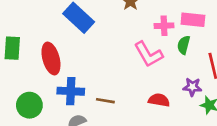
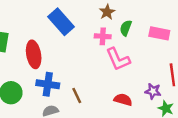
pink cross: (164, 26) -> (103, 36), moved
green semicircle: (184, 45) -> (126, 28), moved
brown line: (105, 101) -> (77, 95), turned 49

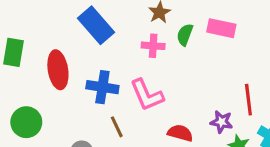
pink rectangle: (159, 33) -> (221, 28), moved
pink L-shape: (118, 59) -> (147, 95), moved
blue cross: (48, 84) -> (102, 87), moved

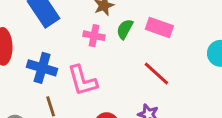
red line: (248, 100) -> (156, 74), moved, turned -48

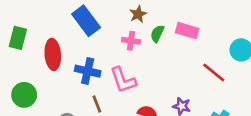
red line: (156, 74) -> (214, 72), moved

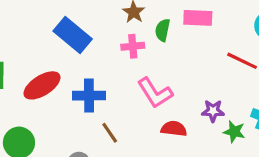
red ellipse: (53, 54) -> (42, 85), turned 76
pink L-shape: (123, 80) -> (155, 93), moved

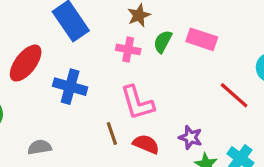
red ellipse: (42, 85) -> (26, 63), turned -36
brown line: (110, 133) -> (112, 133), moved

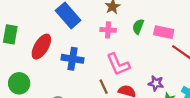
pink rectangle: (202, 39) -> (164, 32), moved
green semicircle: (163, 42) -> (138, 27), moved

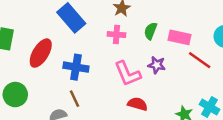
purple star: (156, 83) -> (157, 65), moved
brown line: (104, 87) -> (75, 99), moved

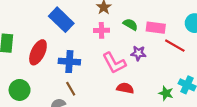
green semicircle: (151, 31) -> (130, 24), turned 104

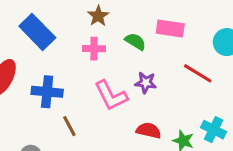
pink rectangle: (156, 28) -> (170, 28), moved
red semicircle: (125, 88) -> (149, 130), moved
brown line: (71, 89) -> (69, 126), moved

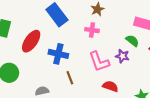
green semicircle: (135, 41) -> (132, 41), moved
red semicircle: (149, 130) -> (110, 86), moved

